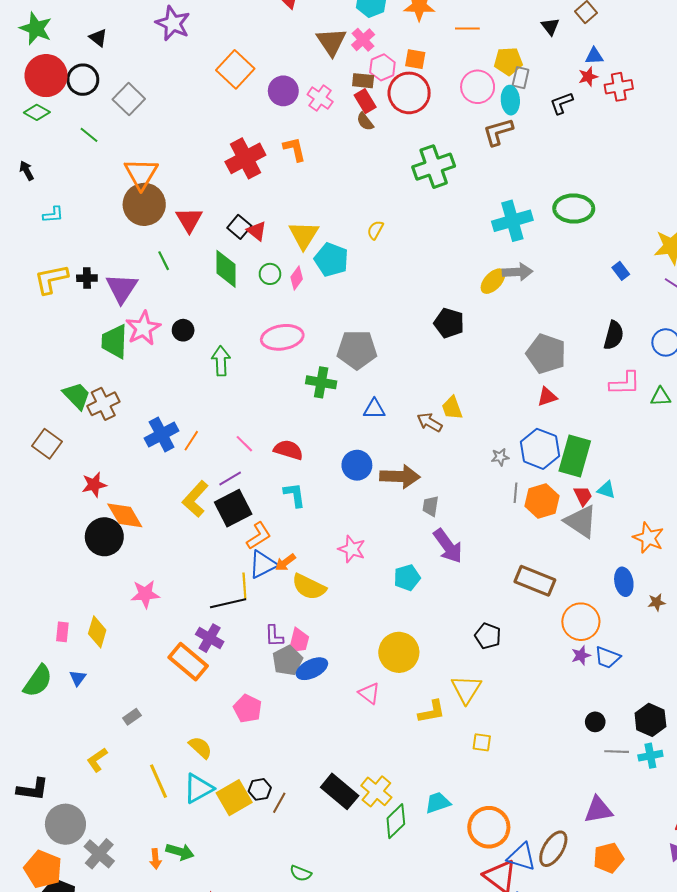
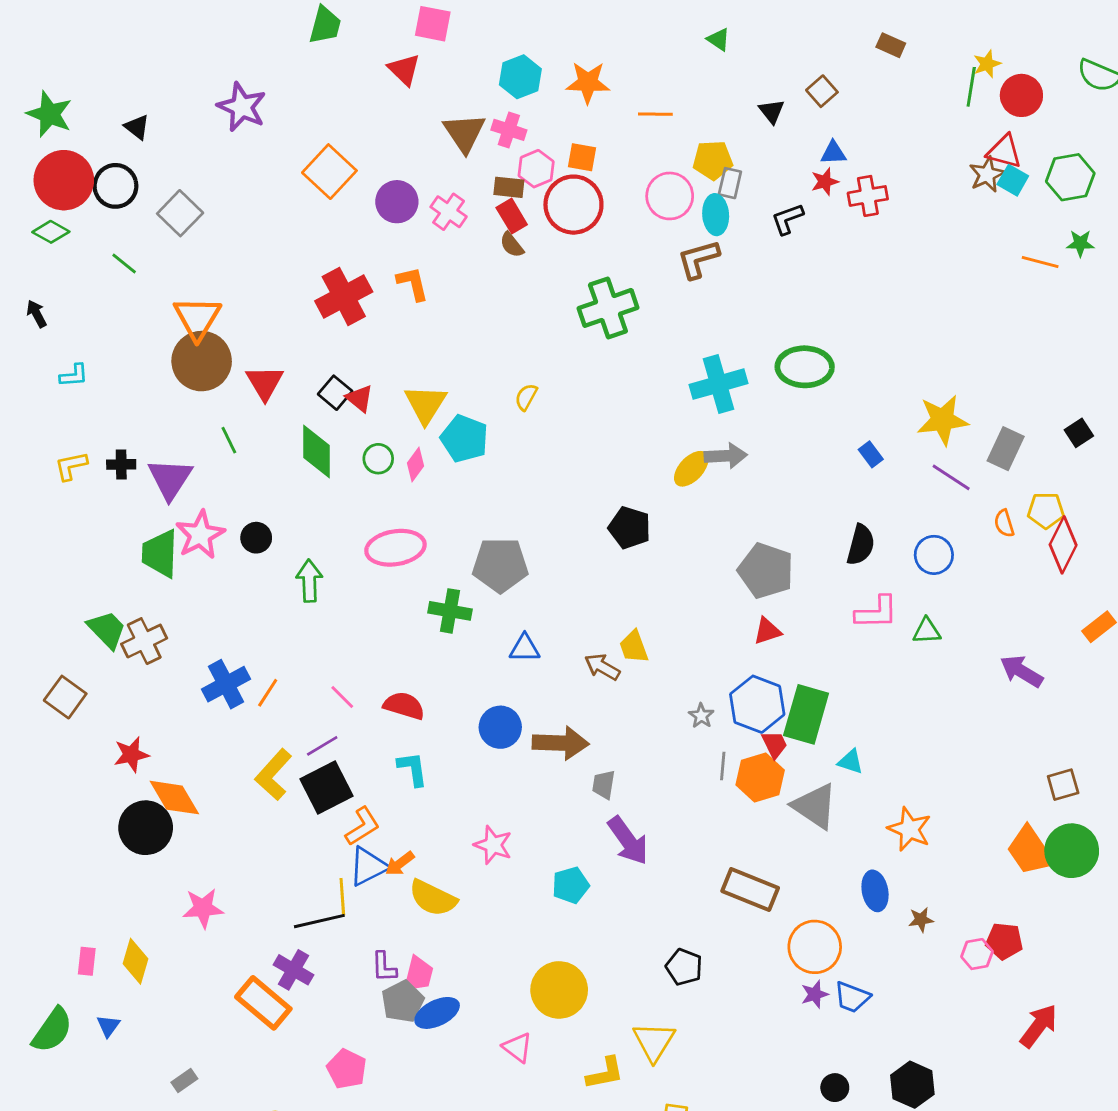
pink cross: (363, 40) -> (509, 130), turned -30
yellow L-shape: (51, 279) -> (71, 466), size x0.7
gray star: (500, 457) -> (701, 716), turned -30
red trapezoid: (583, 496) -> (774, 744), moved

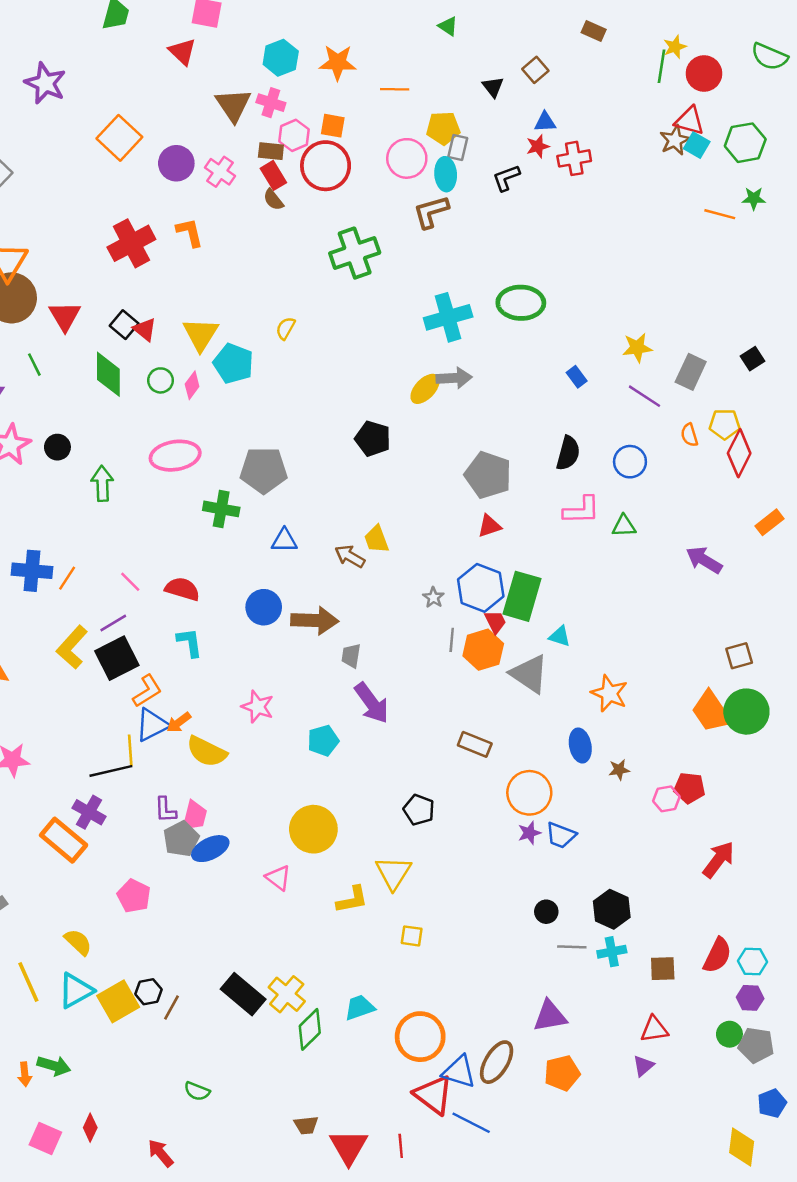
yellow star: (942, 420) -> (637, 348), size x0.7
blue cross: (226, 684) -> (32, 571), turned 33
brown rectangle: (750, 889) -> (475, 744), size x0.7

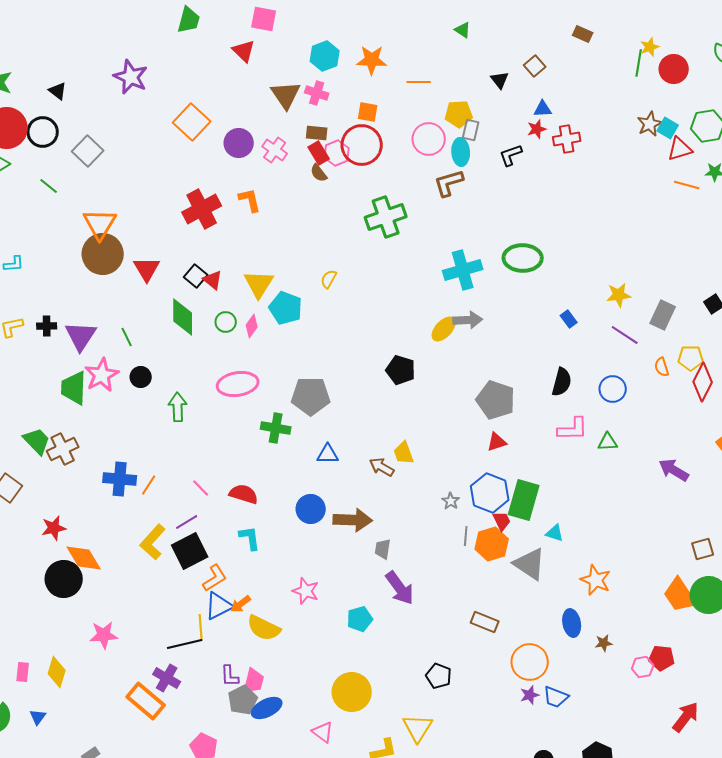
red triangle: (689, 121) -> (680, 149), moved, turned -32
pink hexagon: (294, 135) -> (337, 153), moved
green line: (34, 365) -> (127, 337), moved

